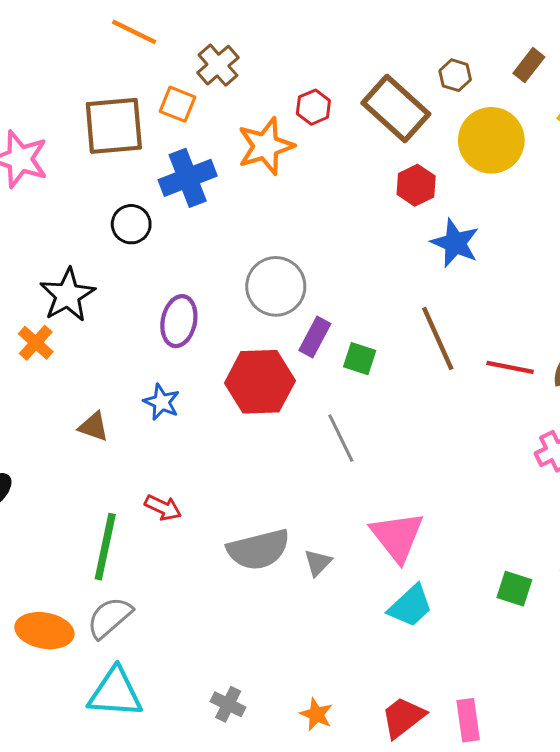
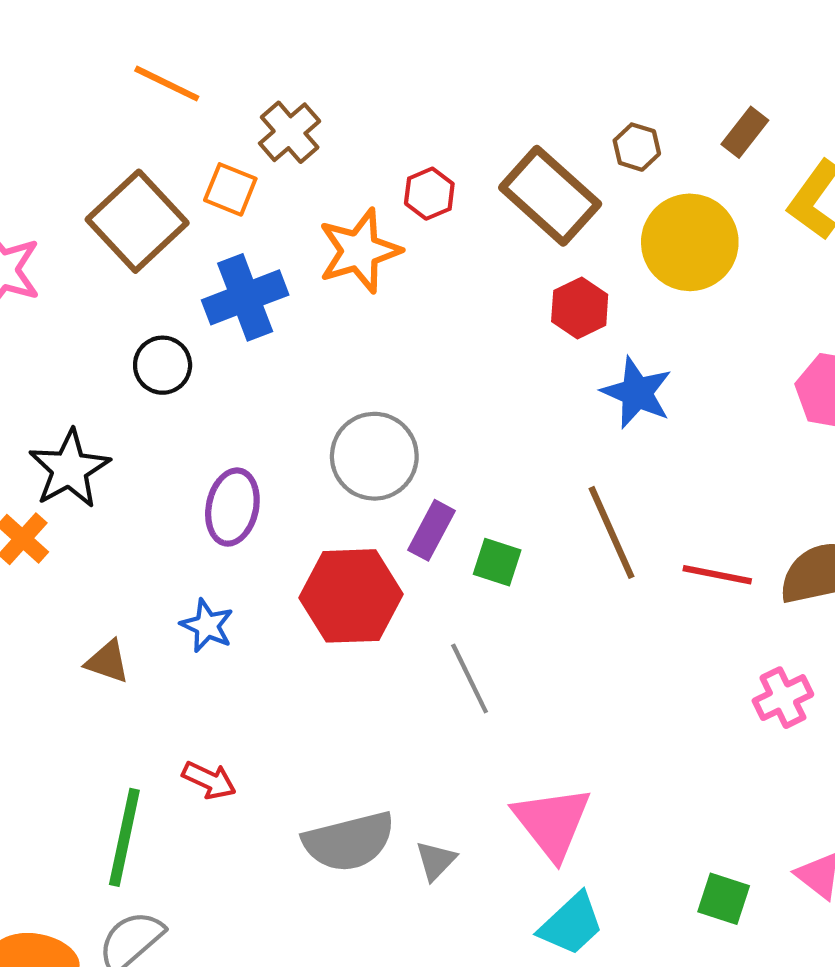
brown square: (114, 126) -> (137, 221), turned -38

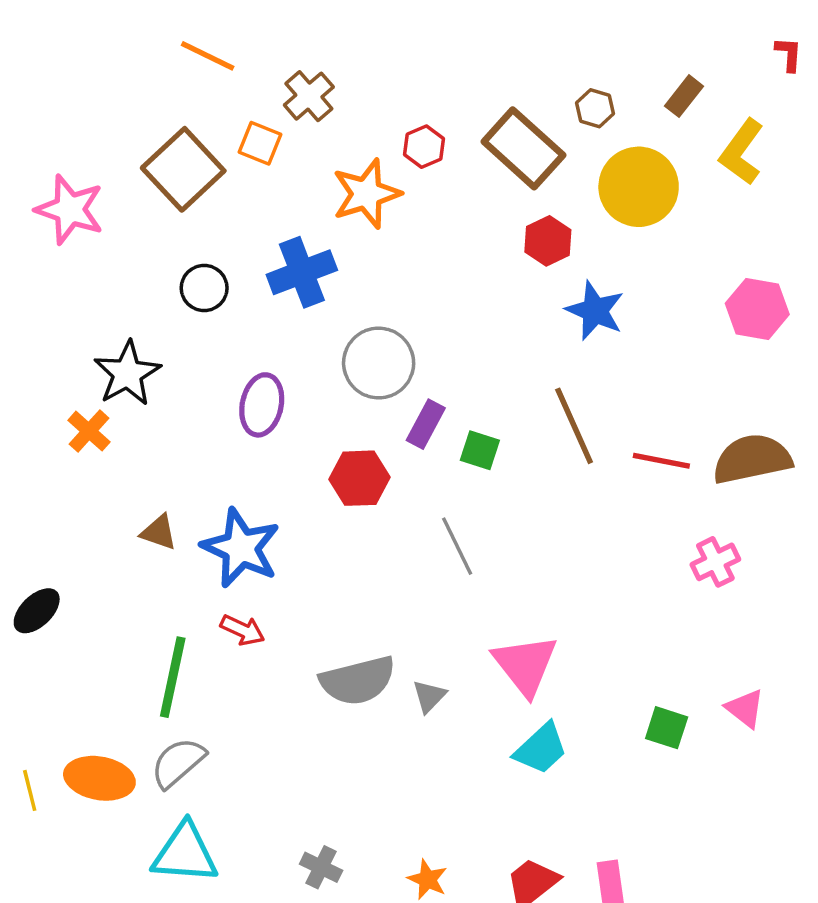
blue cross: (245, 297) -> (302, 272), moved
red hexagon: (351, 596) -> (359, 478), size x0.7
blue star: (207, 626) -> (241, 548), moved, size x1.8

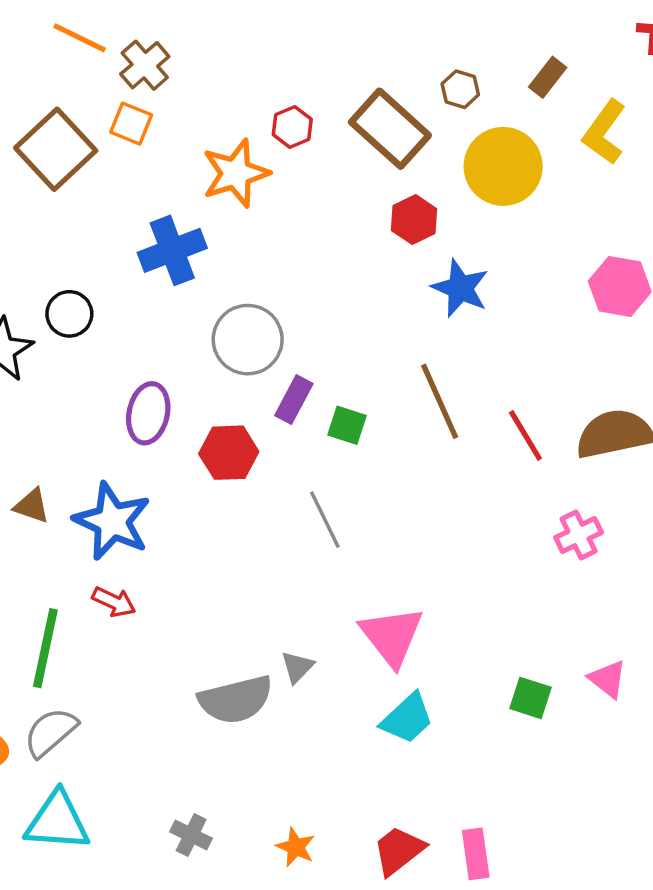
brown cross: (309, 96) -> (145, 65), moved
black circle: (204, 288) -> (69, 314), moved
purple ellipse: (262, 405) -> (148, 413), moved
red line: (661, 461) -> (525, 436), turned 48
gray semicircle: (358, 681) -> (236, 700), moved

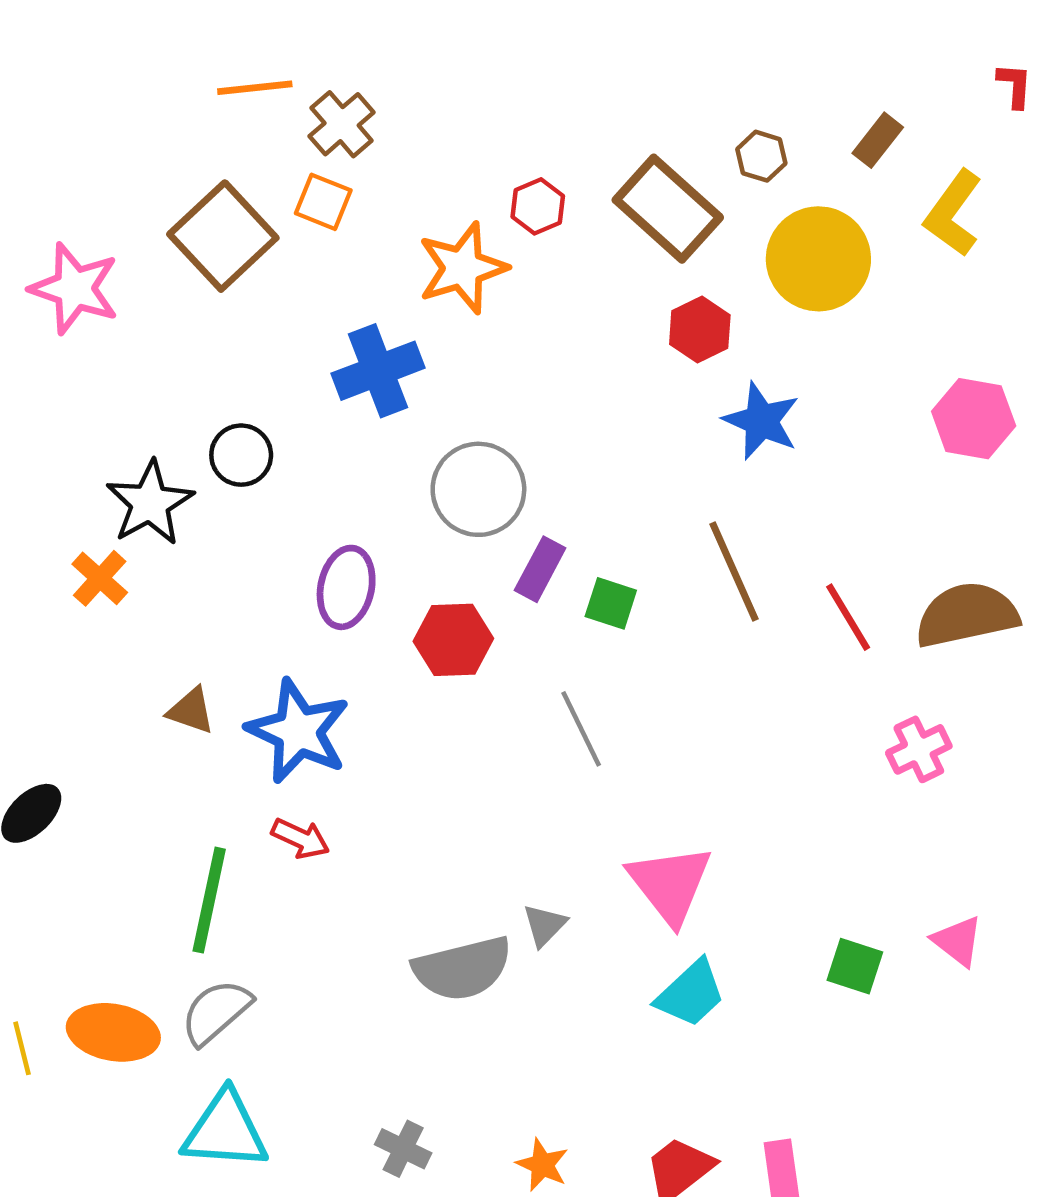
orange line: (80, 38) -> (255, 88), turned -32

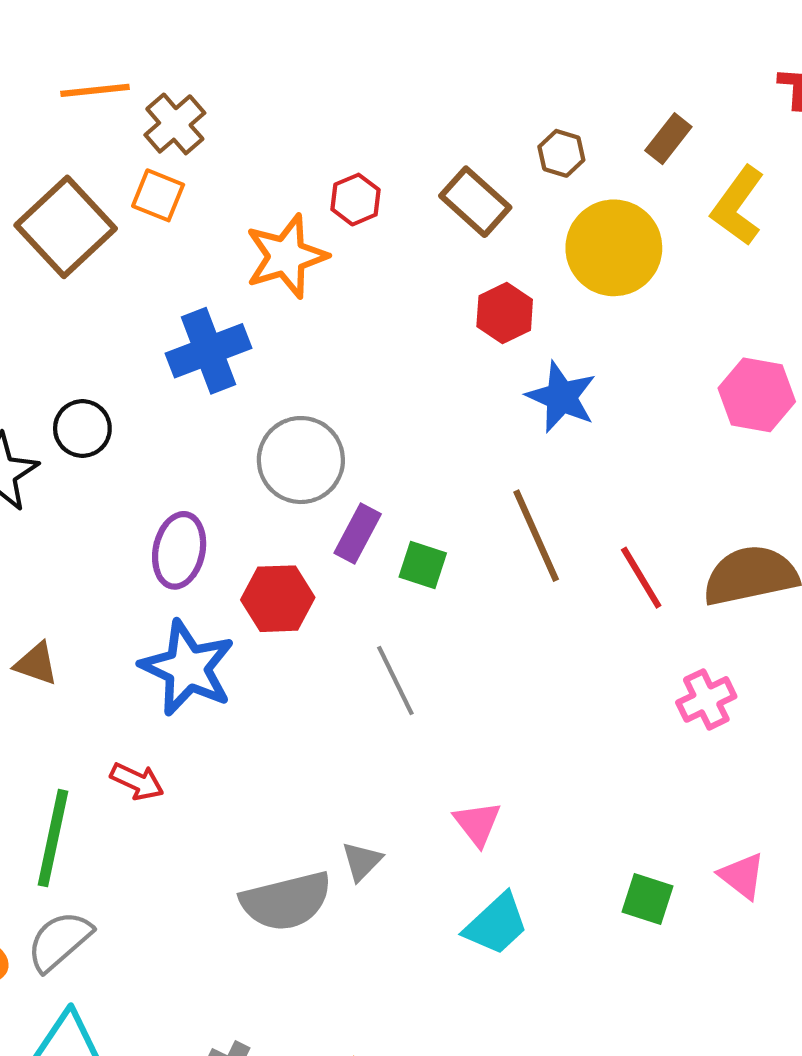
brown rectangle: (668, 209) -> (475, 202), size x0.7
blue star: (298, 731) -> (187, 668), moved
pink triangle: (670, 884) -> (477, 823), size x0.6

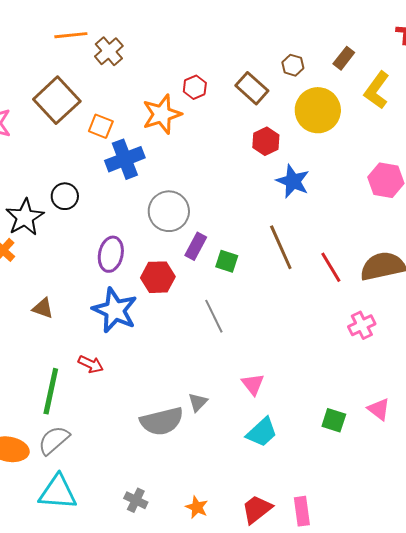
orange square: (158, 195) -> (101, 126), moved

